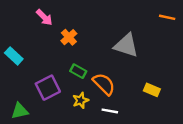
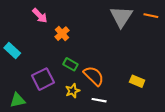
gray triangle: (126, 45) -> (121, 17), moved, turned 45

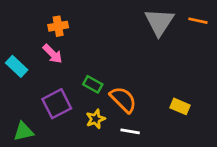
pink arrow: (40, 16) -> (53, 54), moved
orange cross: (62, 34) -> (58, 26), moved, turned 32

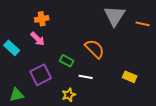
orange line: (198, 21) -> (143, 24), moved
orange semicircle: (123, 100) -> (95, 49), moved
yellow star: (96, 119) -> (69, 95), moved
white line: (130, 131) -> (86, 77), moved

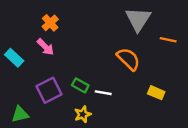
orange cross: (42, 19) -> (50, 23), turned -32
orange line: (143, 24) -> (168, 40), moved
orange semicircle: (95, 49) -> (128, 59), moved
green rectangle: (67, 61) -> (80, 85), moved

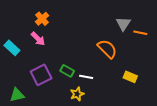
gray triangle: (138, 19) -> (123, 24), moved, size x0.7
yellow star: (83, 114) -> (77, 94), moved

